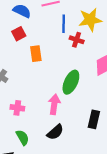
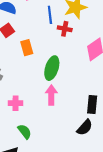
green ellipse: (71, 82) -> (52, 68), moved
black semicircle: (55, 132) -> (85, 127), moved

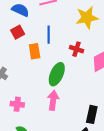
blue line: (50, 15) -> (49, 35), moved
red cross: (65, 29) -> (77, 49), moved

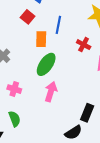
red square: (18, 32) -> (28, 17), turned -32
green ellipse: (57, 74) -> (46, 64), moved

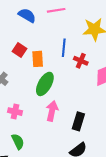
red square: (28, 17) -> (19, 50), moved
blue line: (58, 25) -> (64, 48), moved
black rectangle: (87, 113) -> (78, 121), moved

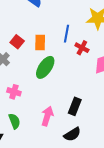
red square: (19, 50) -> (17, 42), moved
pink arrow: (52, 111) -> (47, 116), moved

